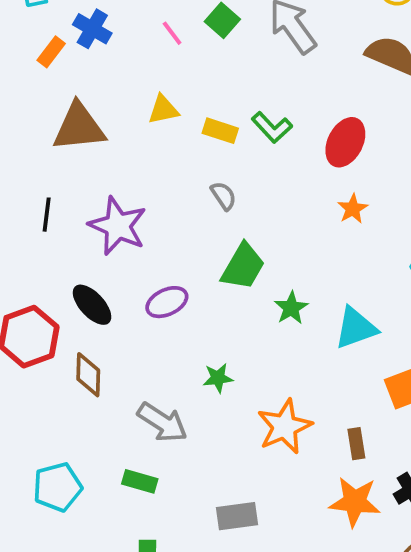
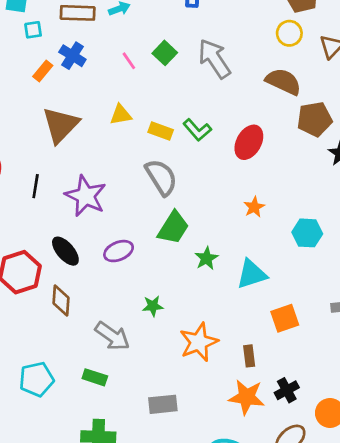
brown triangle: (79, 127) -> (61, 125), turned -42
gray semicircle: (224, 196) -> (161, 177), size x1.8
orange star: (353, 209) -> (254, 207), moved

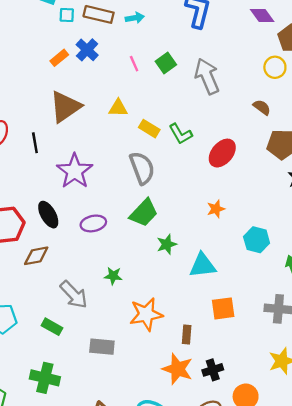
cyan square: (33, 30) -> (67, 15), moved
brown semicircle: (283, 82) -> (262, 107), size x0.6
black line: (36, 186) -> (35, 143), moved, turned -30
brown diamond: (61, 301) -> (36, 256), turned 64
gray rectangle: (163, 404) -> (102, 347), moved

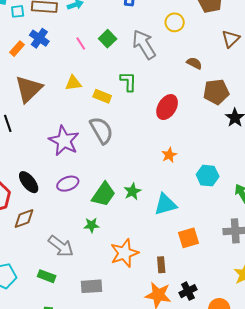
yellow circle: (275, 67) -> (175, 22), moved
green L-shape: (180, 134) -> (128, 81), moved, turned -140
purple star: (75, 171) -> (64, 141), moved
green trapezoid: (144, 213) -> (104, 194), moved

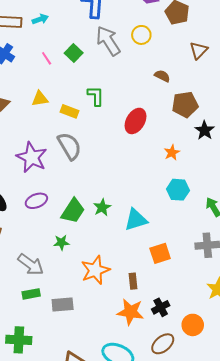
gray arrow: (144, 44) -> (108, 41), moved
orange star: (169, 155) -> (172, 153), moved
green rectangle: (47, 276) -> (31, 294), moved, turned -30

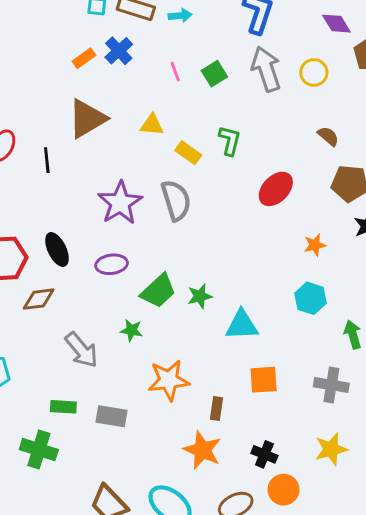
green rectangle: (31, 294) -> (63, 407), moved
black cross: (161, 307) -> (264, 454), moved, turned 36

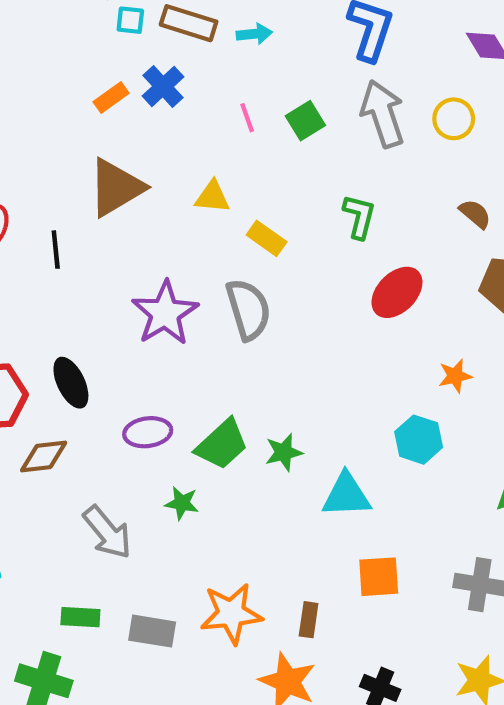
green L-shape: (230, 140) -> (359, 217), moved
purple ellipse: (112, 264) -> (148, 432), moved
cyan hexagon: (310, 298) -> (419, 440), moved
orange star: (169, 380) -> (231, 613), moved

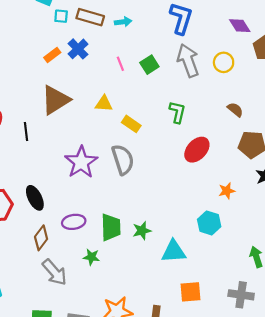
green trapezoid: (222, 444) -> (111, 227), turned -48
brown diamond: (44, 457) -> (41, 238), moved, turned -45

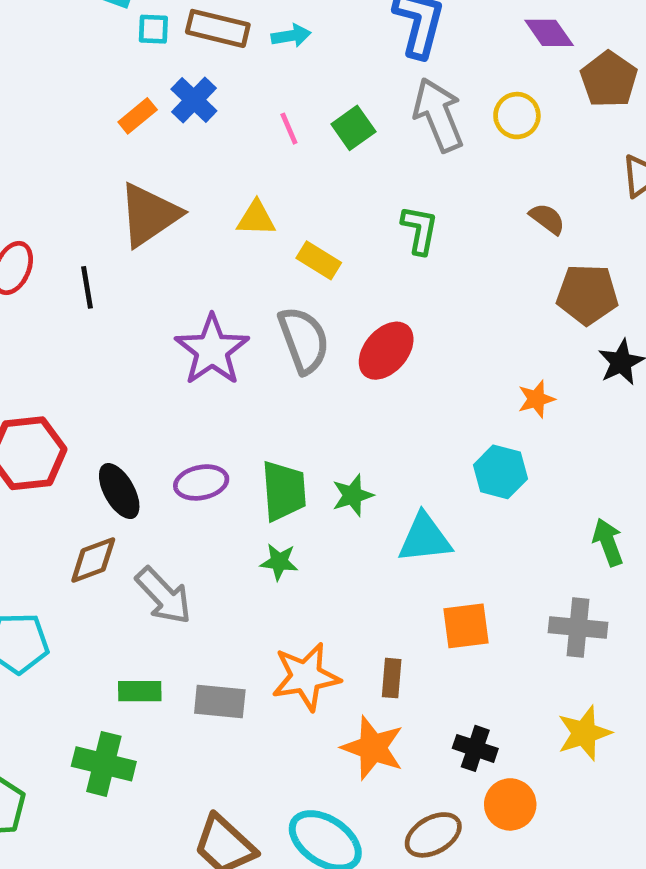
red ellipse: (197, 150) -> (386, 351), moved
black ellipse: (35, 198) -> (119, 491), moved
brown diamond: (41, 238) -> (93, 560), moved, turned 35
green star: (91, 257) -> (279, 562), moved

